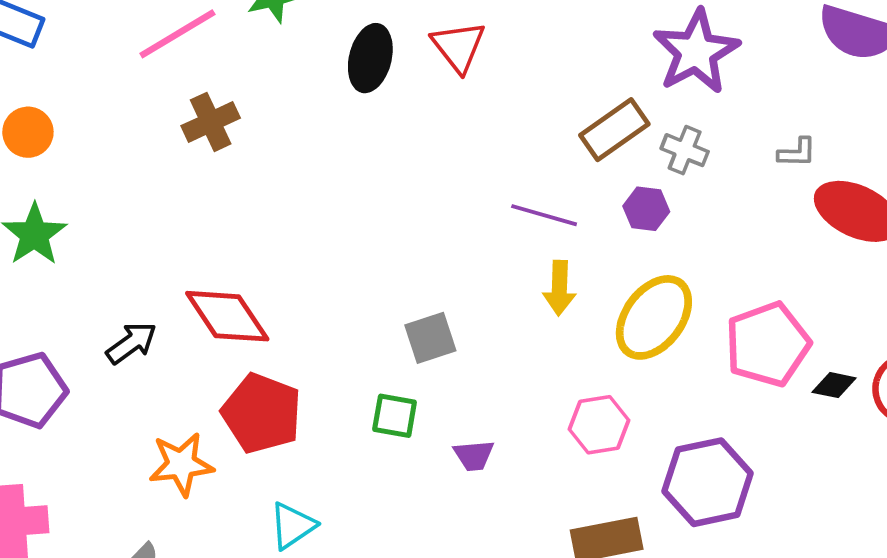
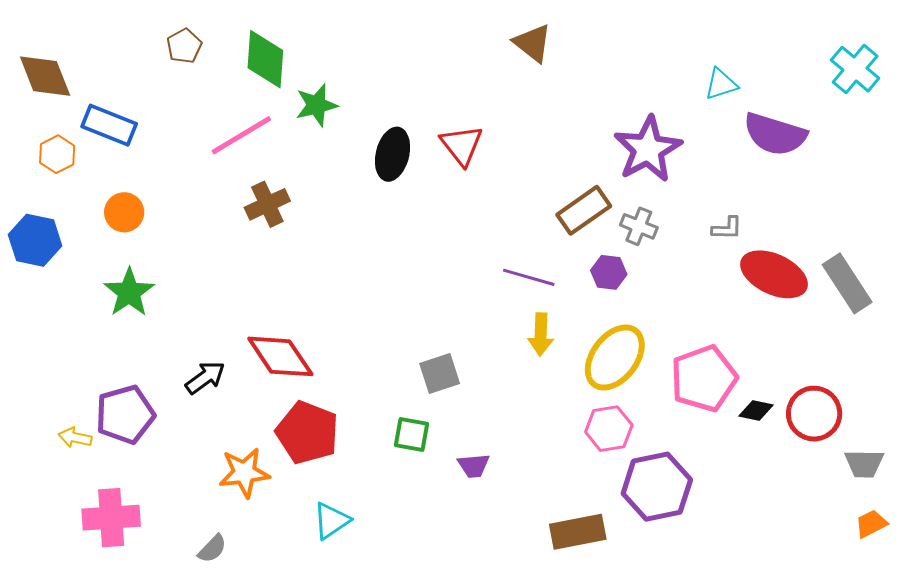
pink hexagon: (599, 425) -> (609, 429), moved

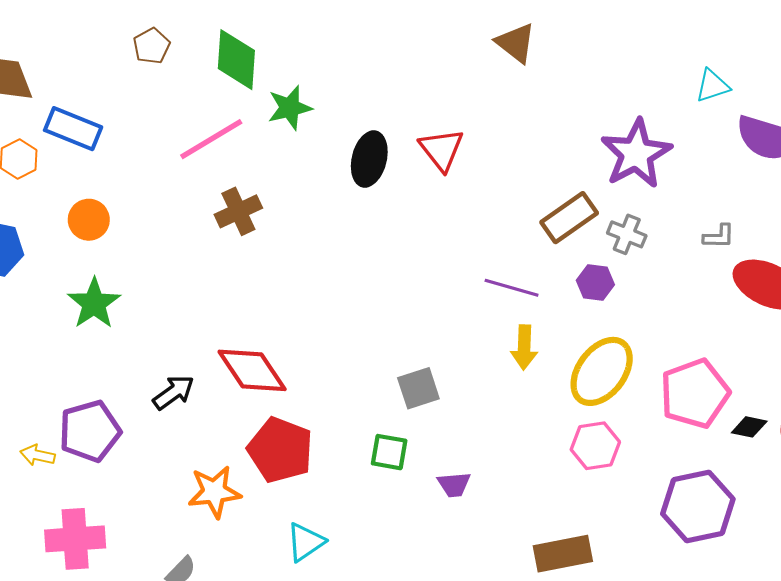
purple hexagon: (657, 487) -> (698, 506), moved

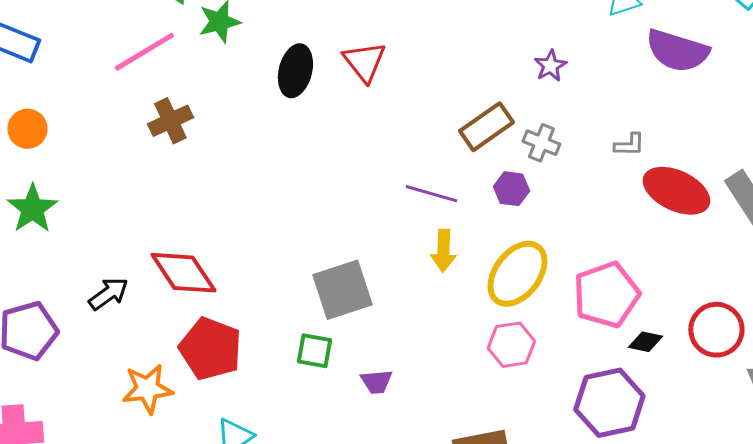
purple star: (636, 154) -> (550, 66), size x0.5
gray square: (418, 388) -> (342, 290), size x1.5
black diamond: (749, 427) -> (645, 342), moved

